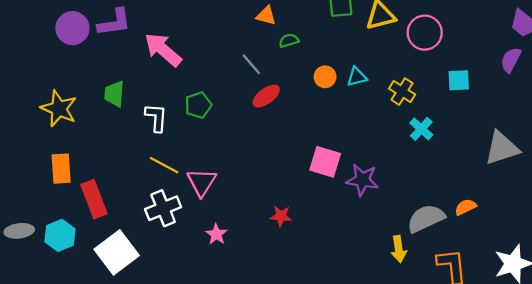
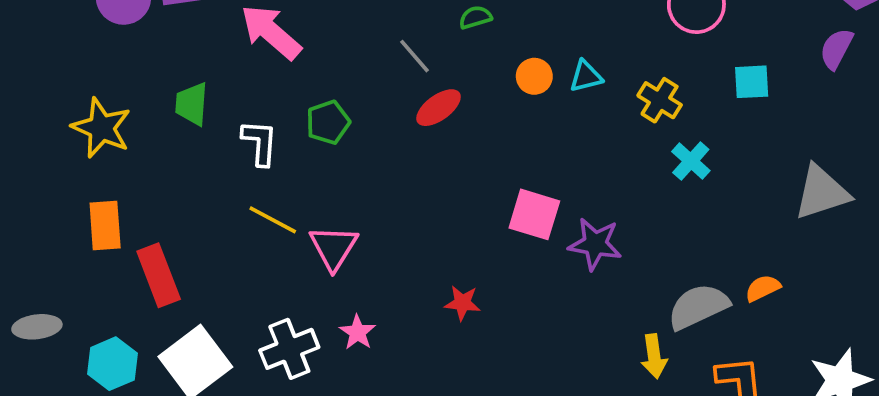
white cross: (163, 208) -> (289, 349), moved
cyan hexagon: (60, 235) -> (112, 364), moved

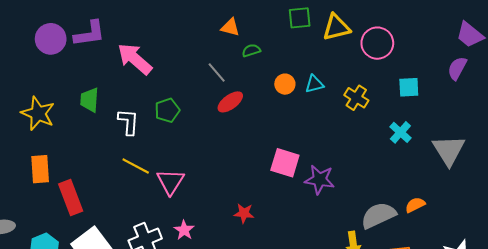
cyan cross: (691, 161) -> (400, 132), moved
gray triangle: (822, 192) -> (449, 150), turned -44

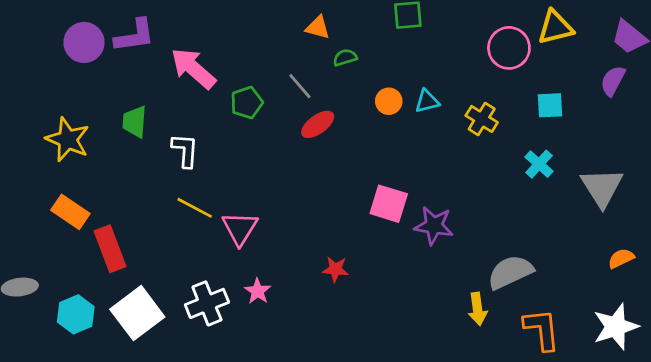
yellow triangle: (336, 27) -> (555, 27), moved
green pentagon: (167, 110) -> (247, 103), moved
orange rectangle: (40, 169) -> (70, 212), turned -52
orange semicircle: (415, 205) -> (621, 258), moved

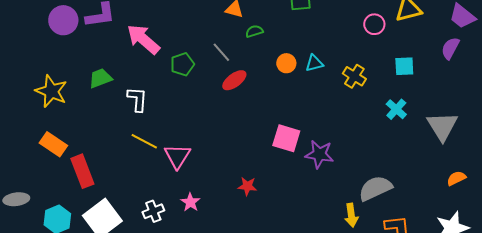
pink circle: (509, 48) -> (374, 24), size x0.7
green trapezoid: (135, 122) -> (100, 78), turned 65
white cross: (207, 303) -> (153, 211), size x0.7

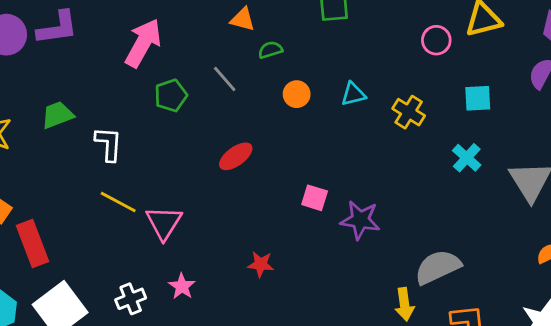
pink arrow: (143, 39) -> (143, 43), moved, turned 78
orange circle: (286, 63) -> (297, 94), moved
red ellipse: (234, 80) -> (236, 156), moved
pink square: (286, 138) -> (315, 198), size x0.7

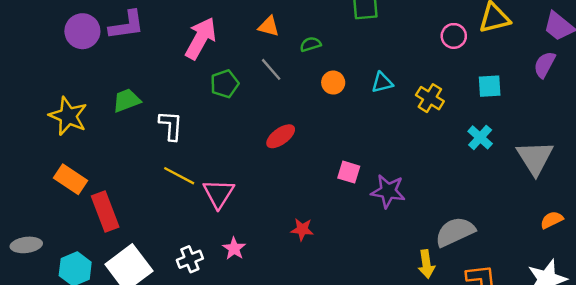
orange triangle: (243, 19) -> (269, 26), moved

